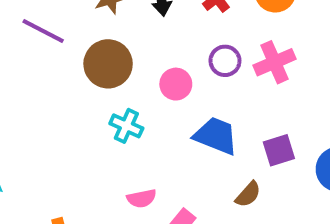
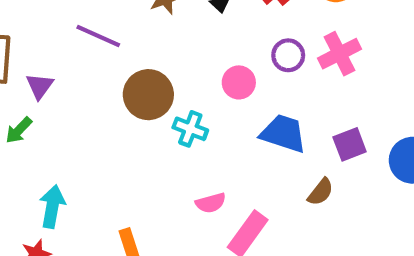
brown circle: (108, 64) -> (148, 95), moved

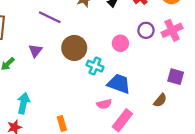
purple triangle: (40, 86) -> (35, 51), moved
blue trapezoid: (283, 133) -> (119, 84), moved
purple square: (350, 144) -> (176, 77), turned 35

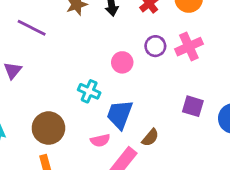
brown circle: (74, 48) -> (48, 128), moved
blue trapezoid: (119, 84) -> (120, 114), turned -90
brown semicircle: (160, 100) -> (150, 138), moved

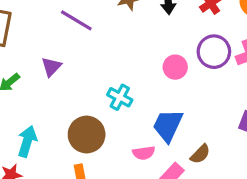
purple circle: (155, 46) -> (214, 52), size x1.4
cyan cross: (89, 91) -> (120, 97), moved

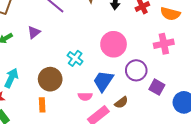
purple circle: (214, 52) -> (136, 70), moved
pink circle: (175, 67) -> (114, 44), size x1.6

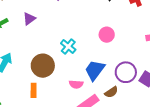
pink circle: (114, 44) -> (107, 35), size x0.6
purple circle: (136, 70) -> (126, 72), moved

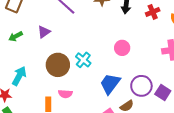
brown circle: (43, 66) -> (58, 65), moved
pink semicircle: (76, 84) -> (65, 94), moved

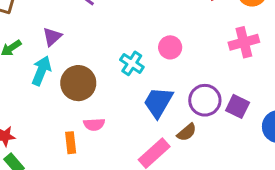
cyan cross: (83, 60) -> (132, 63), moved
cyan arrow: (19, 76) -> (41, 71), moved

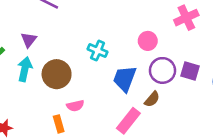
pink circle: (170, 47) -> (148, 41), moved

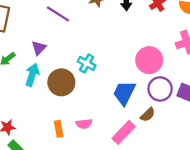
pink circle: (148, 41) -> (149, 60), size x1.5
cyan cross: (98, 51) -> (87, 63), moved
pink semicircle: (75, 106) -> (84, 124), moved

